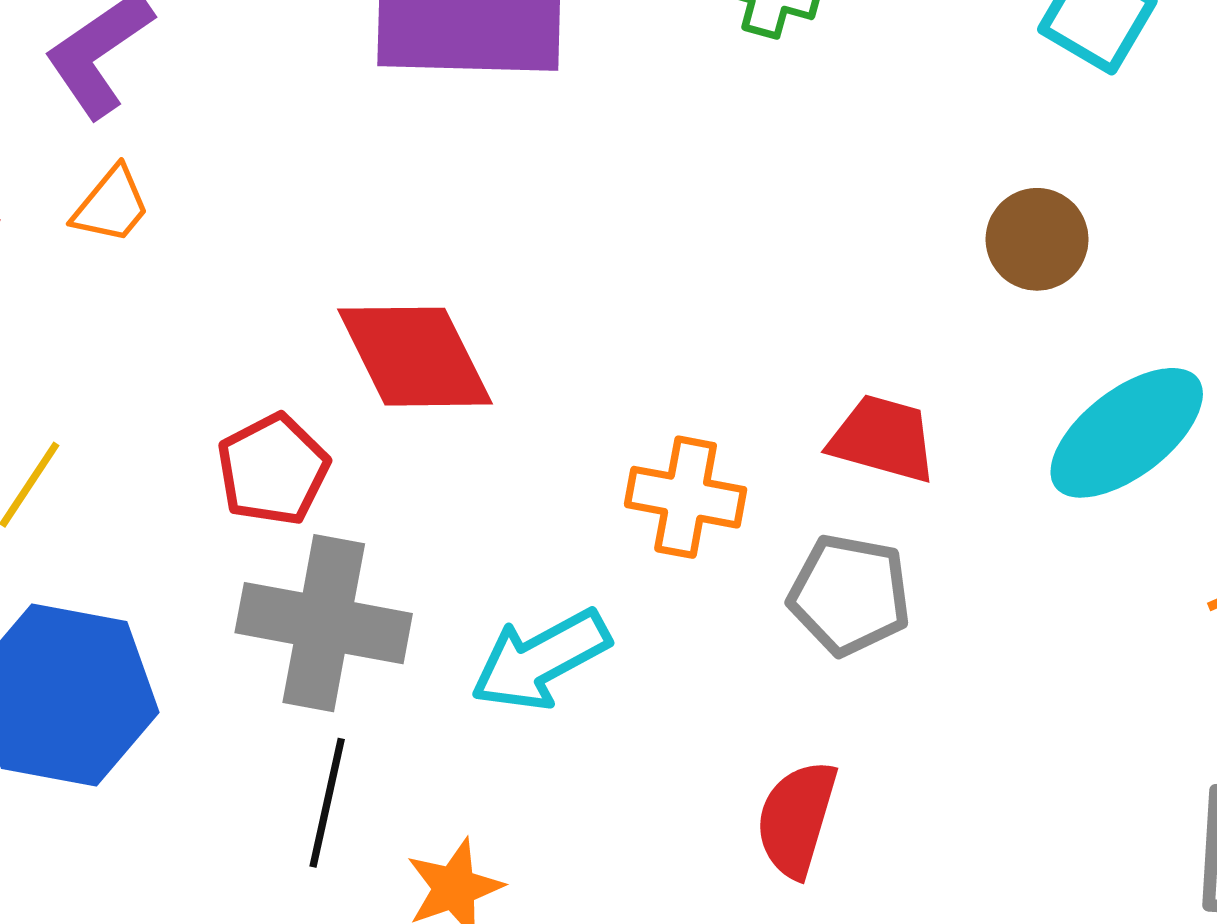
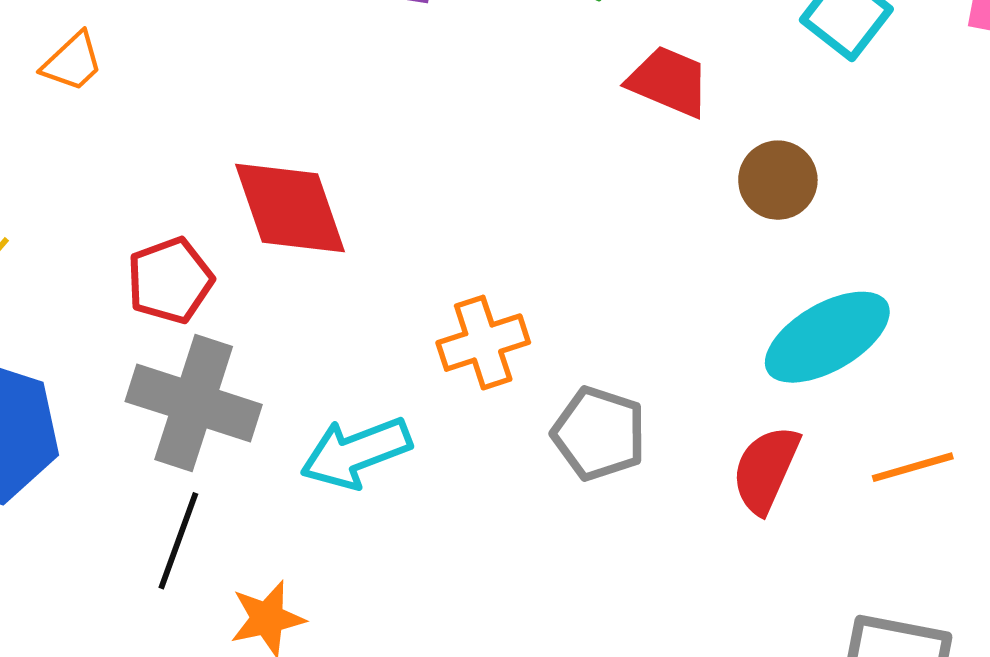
red trapezoid: (883, 439) -> (669, 81), moved
orange cross: (686, 497) -> (483, 343), turned -36
red semicircle: (796, 819) -> (766, 469), moved

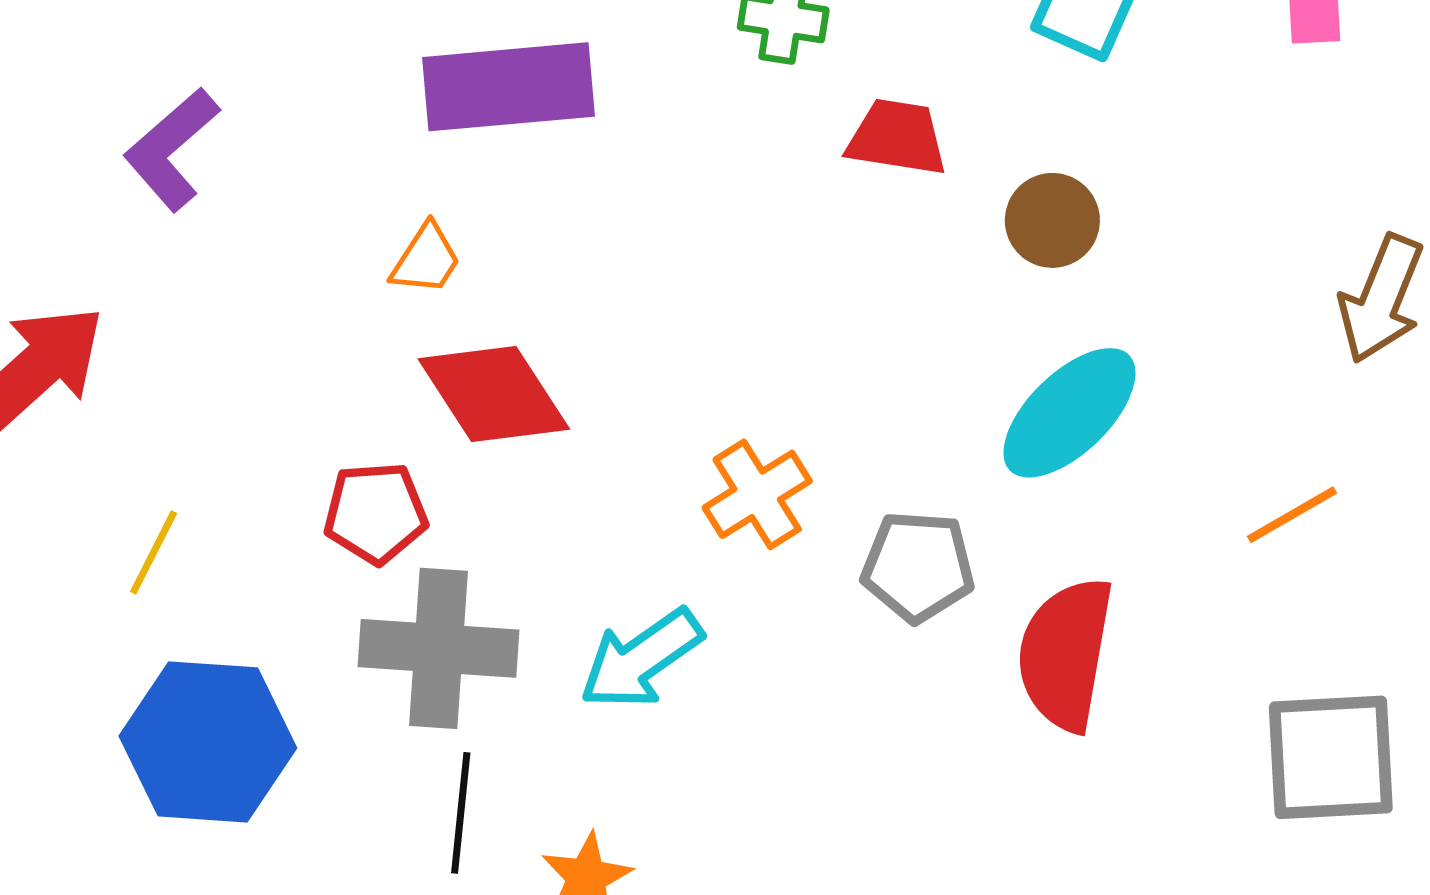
orange trapezoid: (72, 62) -> (426, 259), moved
red pentagon: (170, 280) -> (376, 513), turned 30
cyan ellipse: (827, 337) -> (1069, 413), moved
red semicircle: (766, 469) -> (1065, 654), moved, size x1.4

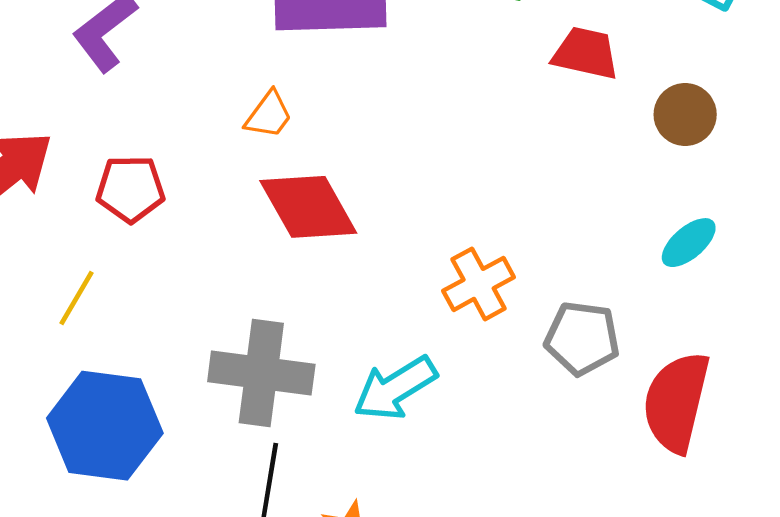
cyan ellipse: (1069, 413) -> (689, 243), size x0.6
red pentagon: (376, 513) -> (130, 189), moved

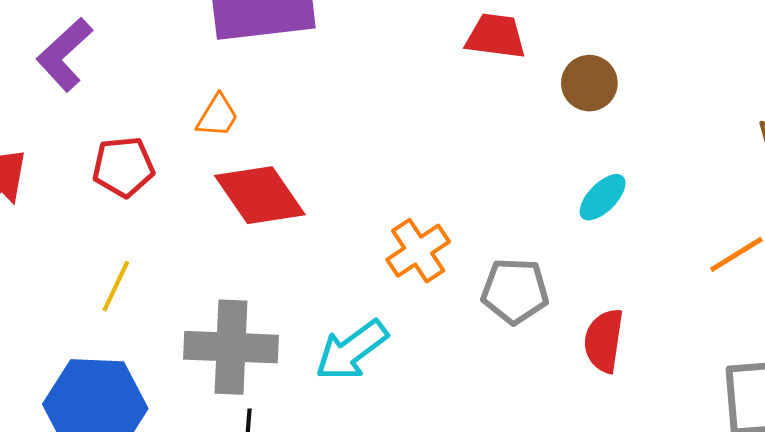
red pentagon: (130, 189) -> (123, 167), moved
yellow line: (77, 298) -> (116, 286), moved
red semicircle: (676, 402) -> (604, 341), size x0.7

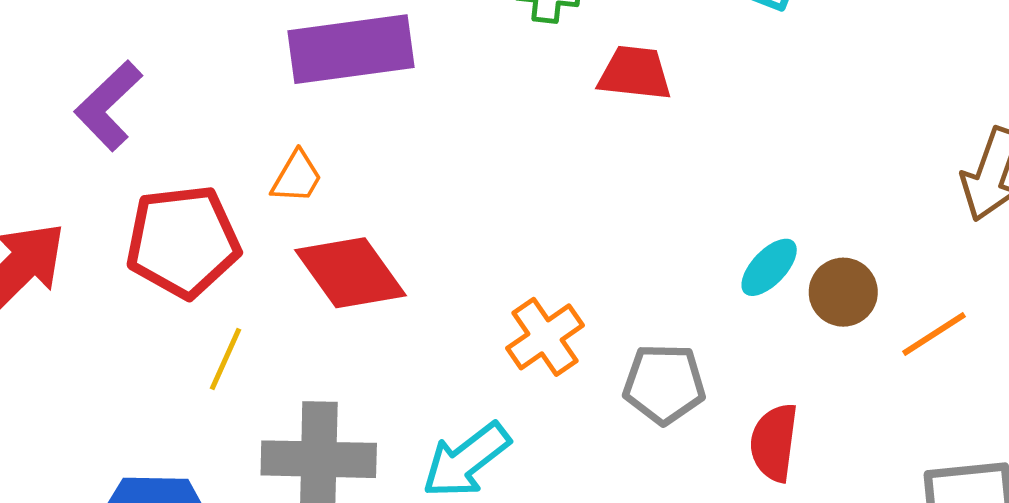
brown circle: (589, 83) -> (843, 292), moved
red pentagon: (123, 167) -> (183, 241), size x1.5
yellow line: (116, 286) -> (225, 359), moved

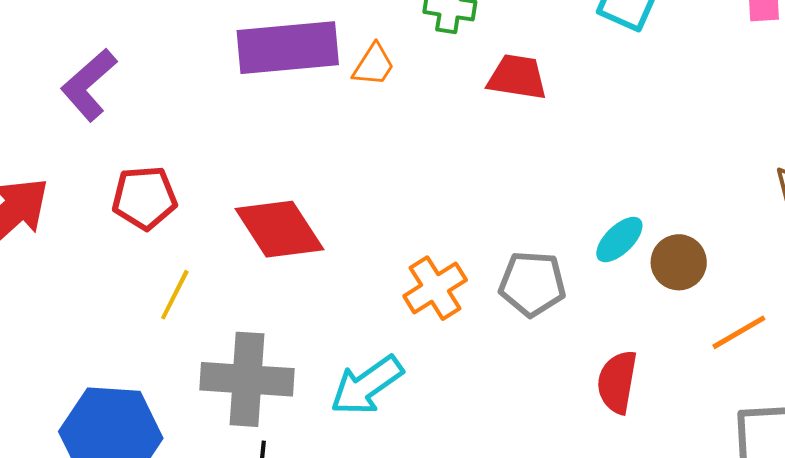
orange trapezoid: (297, 177) -> (374, 65), moved
red pentagon: (183, 241) -> (144, 198), size x0.7
orange line: (934, 334) -> (739, 332), moved
gray pentagon: (664, 384) -> (532, 284), moved

